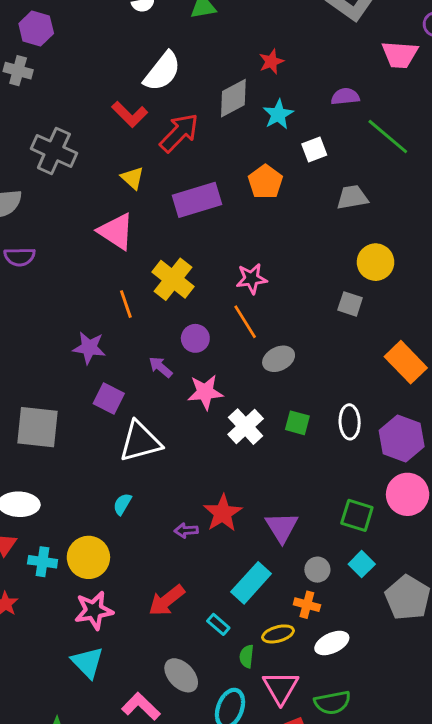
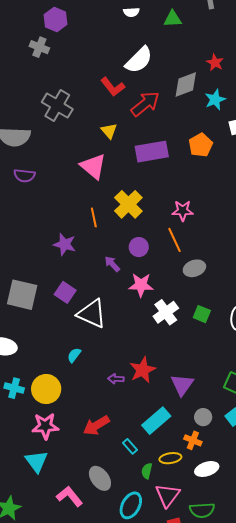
red star: (271, 62) -> (215, 63), turned -30
purple square: (109, 398) -> (65, 292), moved
white triangle: (140, 442) -> (92, 314), turned 32

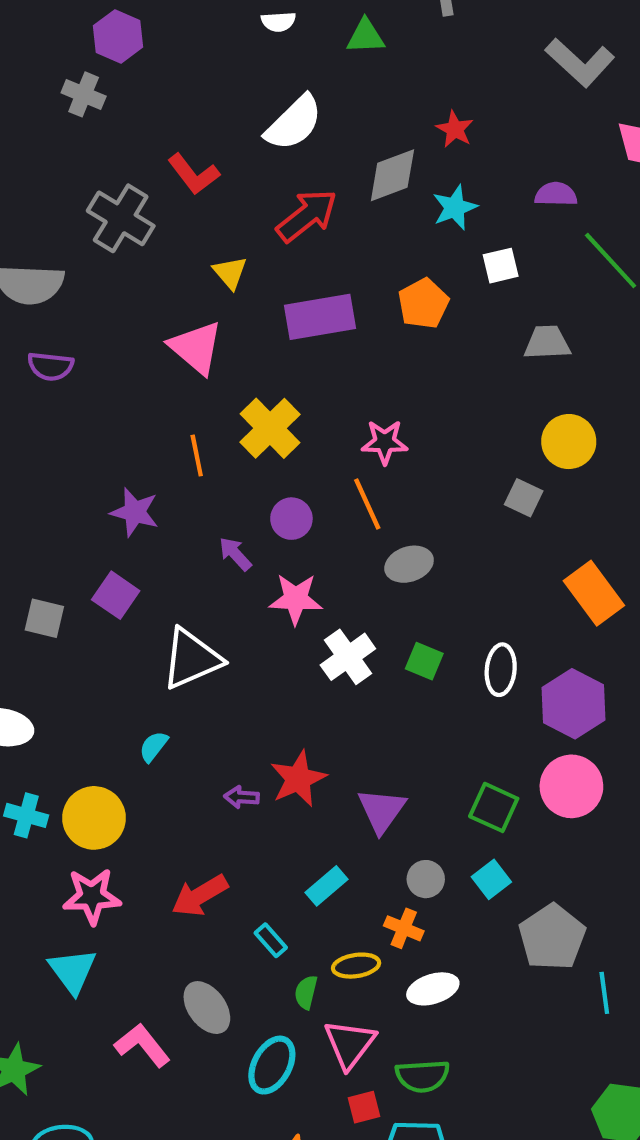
red L-shape: (113, 87) -> (194, 174), moved
purple square: (65, 292) -> (116, 595), moved
gray square: (22, 295) -> (44, 618), size x0.6
white triangle: (92, 314) -> (191, 659), turned -48
cyan rectangle: (156, 421) -> (326, 886), size x0.7

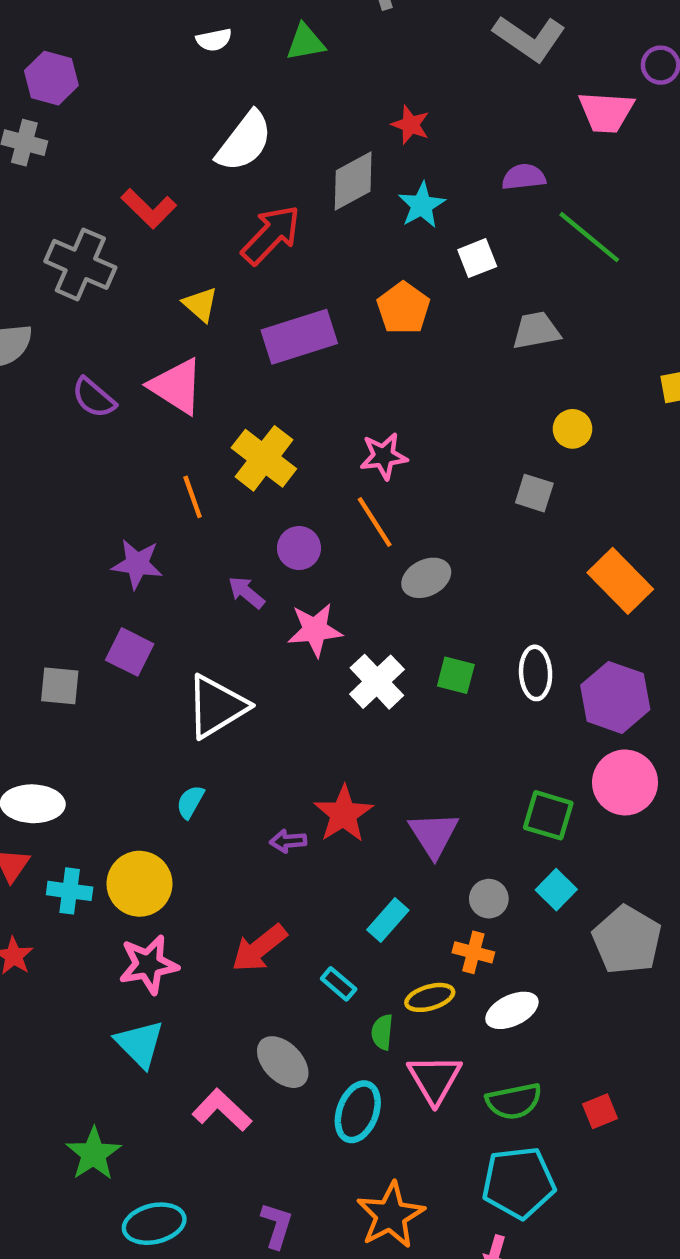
purple semicircle: (50, 366) -> (94, 398), moved, turned 42
yellow circle: (569, 442) -> (572, 429), size x0.7
red square: (364, 1107) -> (600, 1111), moved

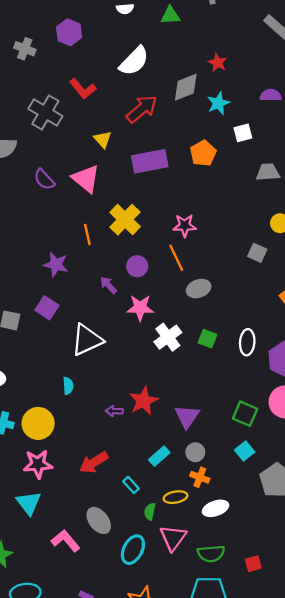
purple hexagon: (51, 78) -> (69, 32), moved
cyan semicircle: (190, 802) -> (68, 386), turned 140
gray circle: (489, 899) -> (195, 452), moved

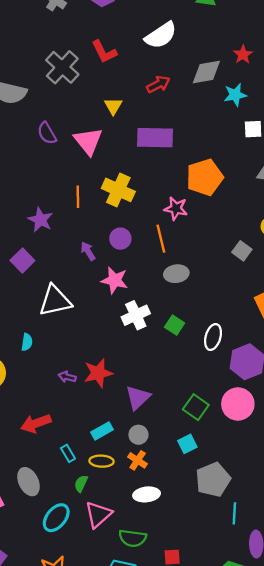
red arrow: (142, 109) -> (158, 84), size x0.7
orange pentagon: (203, 153) -> (205, 177), moved, size x1.4
yellow cross: (125, 220) -> (118, 190), turned -32
yellow ellipse: (175, 497) -> (102, 461), moved

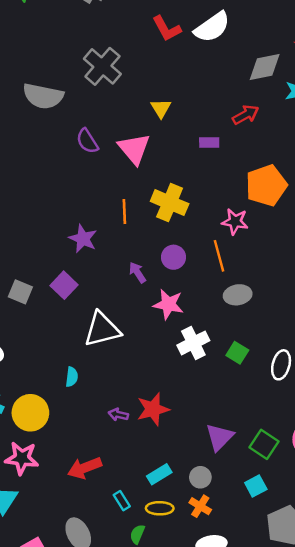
red L-shape: (104, 52) -> (167, 29), moved
red arrow: (158, 84) -> (246, 115), moved
purple rectangle: (155, 138) -> (209, 142), size x0.5
purple triangle: (138, 398) -> (220, 437), moved

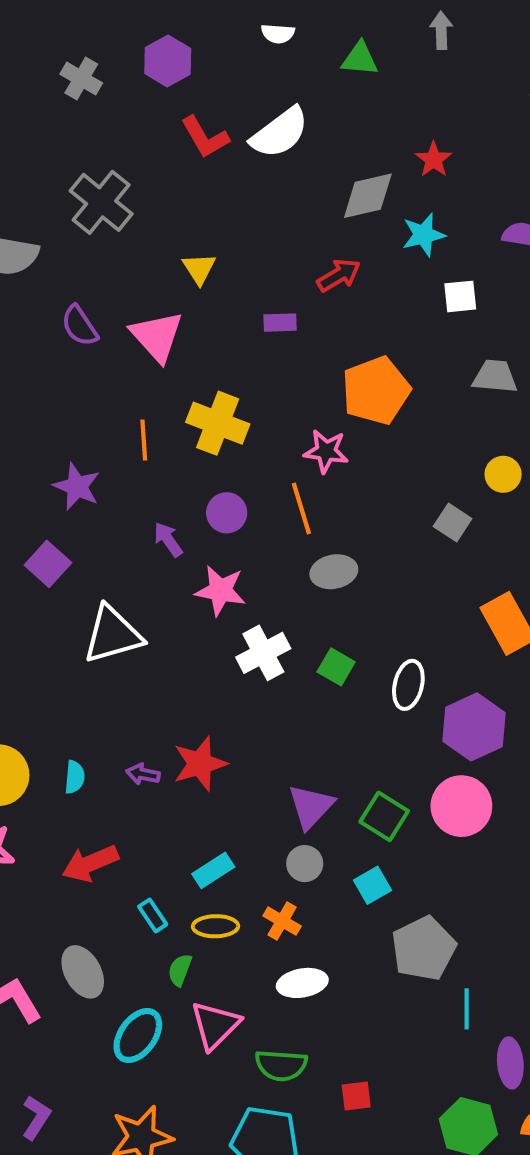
cyan semicircle: (72, 377) -> (75, 777), moved
gray circle: (200, 477) -> (305, 864), moved

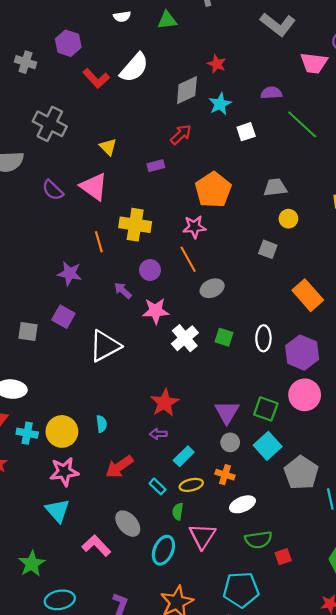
gray trapezoid: (495, 376) -> (275, 187), moved
purple arrow: (143, 774) -> (158, 434), moved
cyan square: (373, 885) -> (268, 446), size x1.4
green semicircle: (281, 1065) -> (258, 540), moved

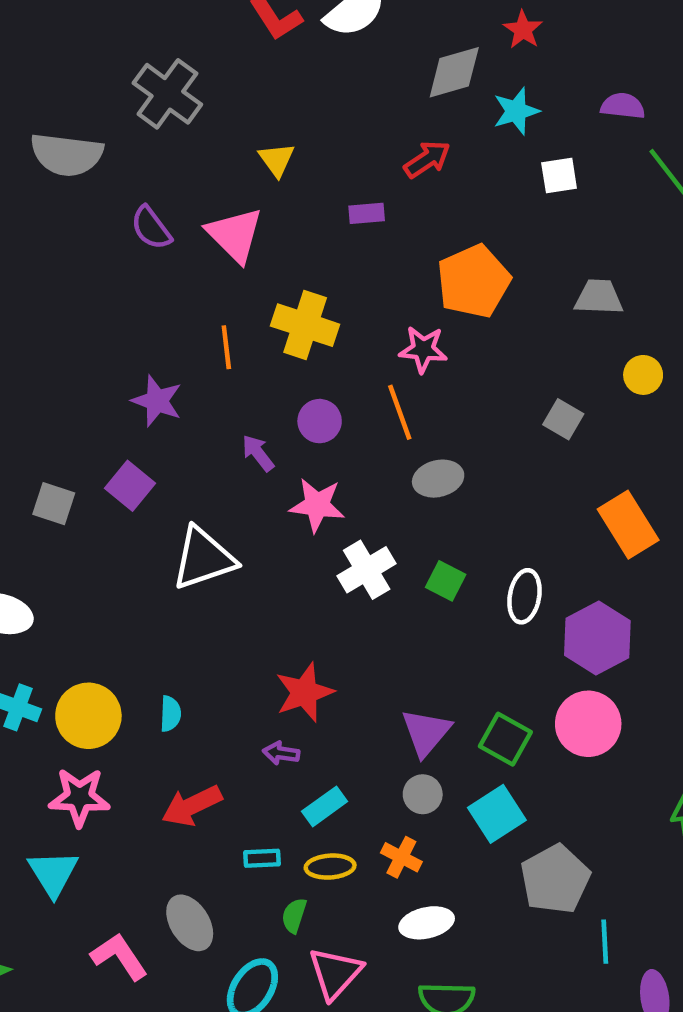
yellow circle: (288, 219) -> (643, 375), moved
cyan rectangle: (158, 486) -> (262, 858), turned -56

